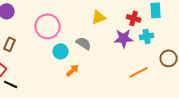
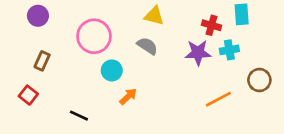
yellow triangle: (99, 17) -> (154, 16), moved, turned 35
gray semicircle: (84, 43) -> (147, 46), moved
black line: (11, 84) -> (79, 116), moved

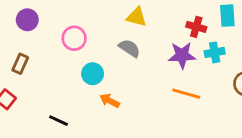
purple circle: (38, 16) -> (27, 20), moved
pink circle: (94, 36) -> (74, 38), size x0.7
orange arrow: (128, 96) -> (110, 101), turned -108
orange line: (218, 99) -> (186, 94), moved, turned 44

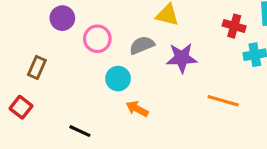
purple circle: (27, 20) -> (62, 18), moved
gray semicircle: (129, 48) -> (142, 45), moved, turned -55
purple star: (182, 55) -> (182, 58), moved

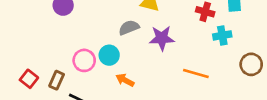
pink circle: (97, 39) -> (84, 60), moved
brown rectangle: (37, 67) -> (57, 80), moved

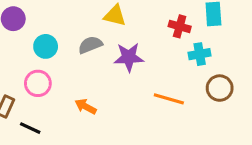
cyan circle: (109, 55) -> (46, 46), moved
brown circle: (251, 64) -> (220, 88), moved

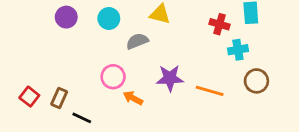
cyan circle: (46, 46) -> (109, 18), moved
purple star: (129, 57) -> (170, 78), moved
pink circle: (38, 83) -> (113, 77), moved

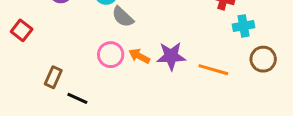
gray semicircle: (137, 41) -> (123, 17), moved, turned -115
red square: (29, 97) -> (22, 30), moved
orange arrow: (133, 98) -> (139, 56), moved

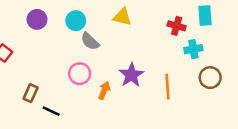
orange arrow: (139, 56) -> (104, 90), moved, turned 84
purple star: (171, 56) -> (131, 75), turned -30
orange line: (213, 70) -> (168, 87), turned 70

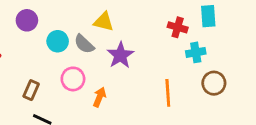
yellow triangle: (122, 17) -> (104, 22), moved
cyan circle: (76, 21) -> (58, 41), moved
purple star: (131, 75) -> (120, 55), moved
brown rectangle: (31, 93) -> (31, 90), moved

